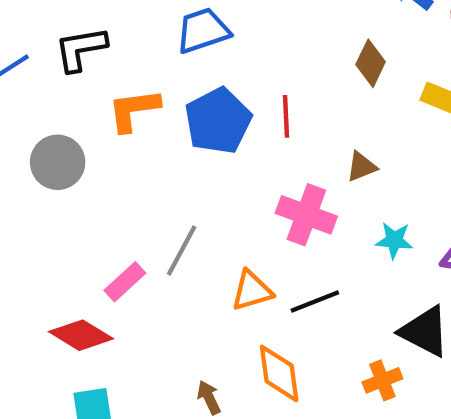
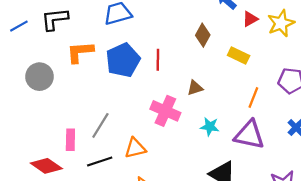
pink rectangle: (125, 282) -> (70, 140), turned -50
black line: (315, 302) -> (100, 162), moved

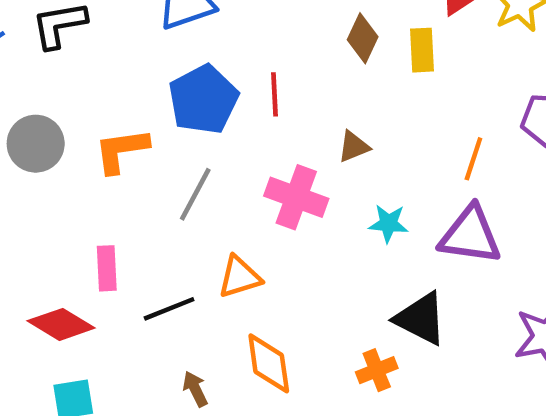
orange L-shape: (80, 52) -> (121, 150), moved
yellow rectangle: (239, 56) -> (422, 50), moved, turned 65
gray line: (100, 125) -> (195, 194), moved

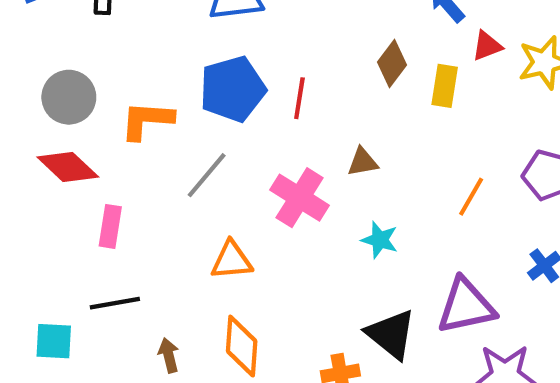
purple triangle: (470, 235) -> (466, 306), moved, turned -32
black line: (169, 309) -> (115, 303), moved
red diamond: (61, 324) -> (68, 167), moved

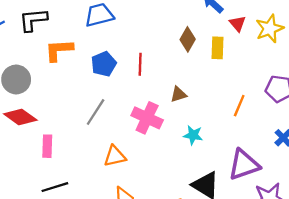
red triangle: (487, 46) -> (237, 23), turned -42
blue pentagon: (233, 89) -> (104, 64), size x0.7
orange L-shape: (147, 120) -> (59, 50), moved

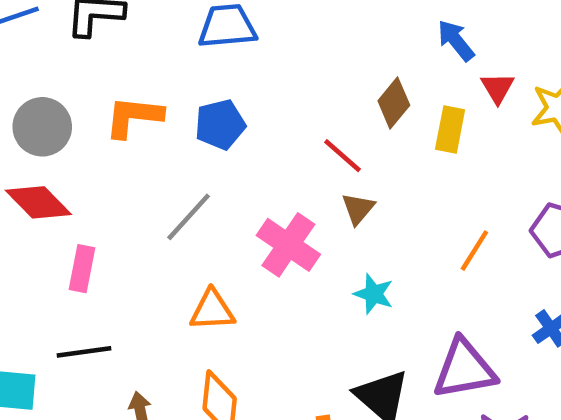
orange L-shape: (59, 50) -> (134, 117), moved
red line: (140, 64) -> (343, 156), moved, turned -60
brown triangle: (178, 94) -> (358, 209), turned -42

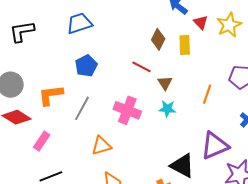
orange L-shape: (134, 117) -> (51, 95), moved
brown triangle: (358, 209) -> (165, 83), moved
pink rectangle: (82, 269) -> (42, 141), turned 36
cyan star: (374, 294) -> (167, 109), moved

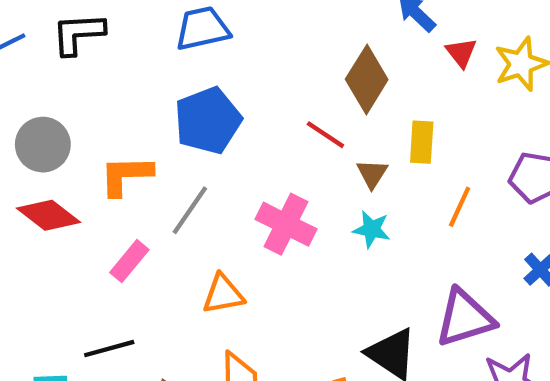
brown diamond: (158, 39) -> (367, 79), size x1.4
yellow rectangle: (185, 45) -> (422, 142), moved
blue pentagon: (86, 66) -> (208, 121), size x1.4
pink rectangle: (42, 141) -> (129, 261), moved

